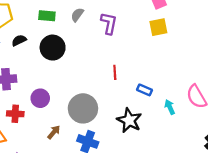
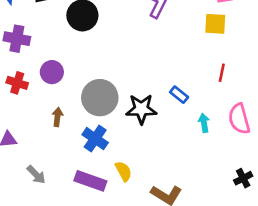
red line: (115, 72) -> (222, 73), moved
black star: (129, 120) -> (141, 109), moved, turned 30
brown arrow: (54, 132) -> (57, 117), turned -48

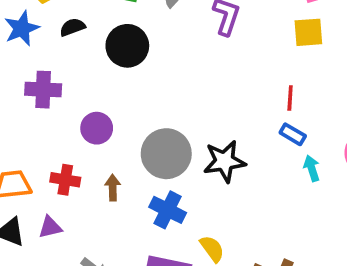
red line: (222, 73) -> (290, 98), moved
red cross: (17, 83) -> (65, 180), moved
blue rectangle: (179, 95) -> (293, 134), moved

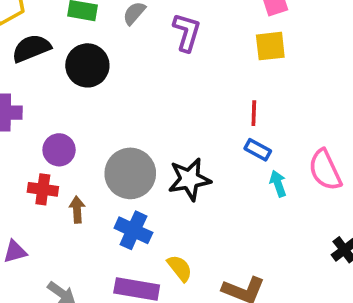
black semicircle: (72, 27) -> (31, 48), size x1.5
red cross: (65, 180) -> (43, 189), moved

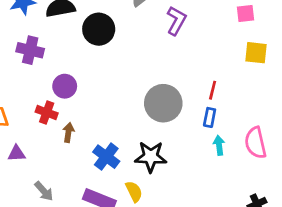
yellow square: (270, 46) -> (256, 53), moved
blue rectangle: (258, 150) -> (210, 117), turned 60
gray circle: (130, 173) -> (163, 103), moved
black star: (189, 179) -> (151, 157), moved

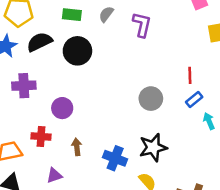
gray circle: (163, 103) -> (151, 99), size x0.7
red cross: (47, 112) -> (41, 136), moved
blue rectangle: (210, 117) -> (194, 99), turned 56
purple triangle: (17, 153) -> (54, 175), moved

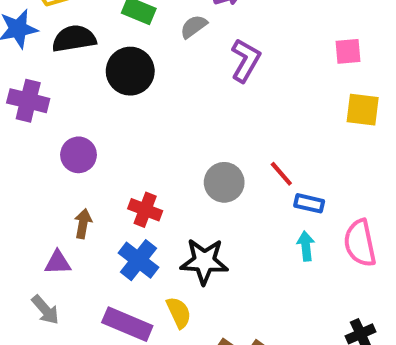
red line: (190, 75) -> (281, 174), moved, turned -56
blue rectangle: (194, 99) -> (309, 203), moved, turned 35
red cross: (41, 136) -> (145, 210), moved
purple triangle: (54, 175) -> (58, 263), moved

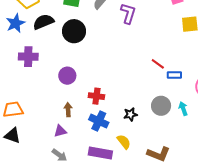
purple circle: (79, 155) -> (67, 76), moved
gray circle: (224, 182) -> (161, 106), moved
cyan arrow: (306, 246) -> (183, 109), moved
black star: (204, 261) -> (130, 114), size x0.6

